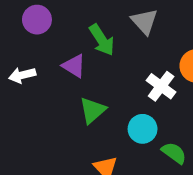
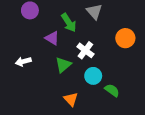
white arrow: (22, 75) -> (23, 61), moved
white cross: (161, 86) -> (85, 50), moved

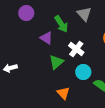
white arrow: (23, 61) -> (10, 68), moved

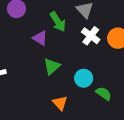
white cross: (76, 49) -> (91, 36), moved

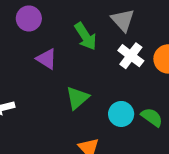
purple triangle: (40, 38) -> (47, 59), moved
green semicircle: (104, 94) -> (152, 117), moved

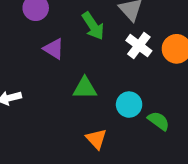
green triangle: (77, 98) -> (85, 88), turned 40
green semicircle: (152, 117) -> (159, 121), moved

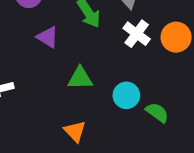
orange triangle: (96, 139) -> (75, 131), moved

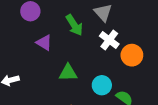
orange circle: (176, 37) -> (132, 55), moved

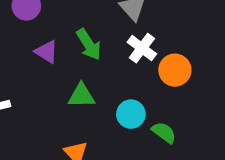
green arrow: (74, 25) -> (89, 44), moved

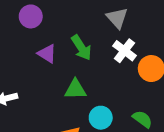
cyan circle: (131, 114) -> (101, 118), moved

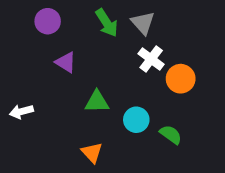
green arrow: (81, 48) -> (107, 23), moved
cyan circle: (101, 118) -> (136, 120), moved

